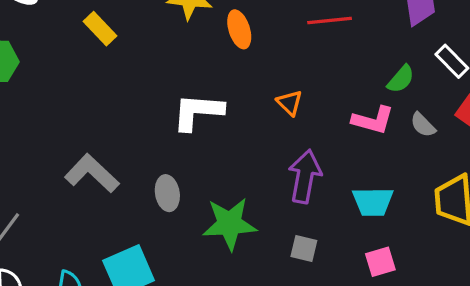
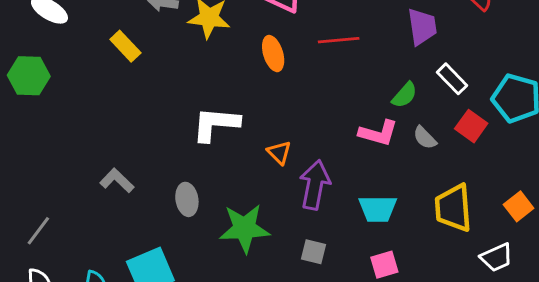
orange ellipse: (239, 29) -> (273, 54), moved
orange triangle: (290, 103) -> (279, 152), moved
gray L-shape: (92, 173) -> (117, 181), size x0.7

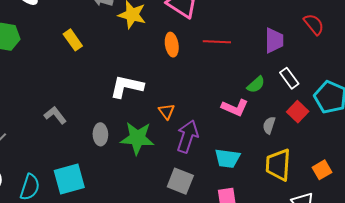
yellow rectangle: (125, 46) -> (73, 40), moved
gray semicircle: (425, 138) -> (269, 125), moved, turned 54
green star: (244, 228) -> (137, 138), moved
gray square: (313, 252) -> (180, 181), size x1.5

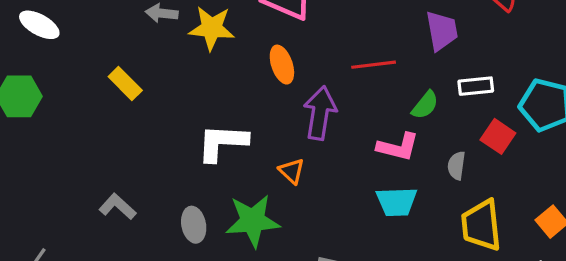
red line: (217, 42) -> (374, 65), moved
white rectangle: (289, 78) -> (476, 86), turned -50
purple arrow: (187, 136) -> (320, 113), moved
cyan trapezoid: (227, 158) -> (397, 202), moved

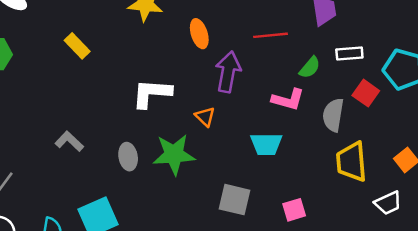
gray semicircle: (456, 166) -> (333, 115), size x1.5
cyan trapezoid: (397, 202) -> (266, 144), moved

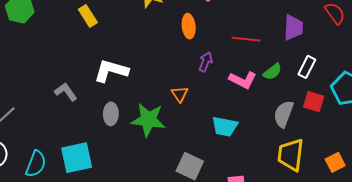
white rectangle: (349, 54) -> (307, 67), turned -70
purple arrow: (228, 72) -> (206, 62), size x0.6
white L-shape: (152, 93) -> (111, 71), moved
red square: (366, 93) -> (314, 102), turned -30
pink L-shape: (288, 100) -> (243, 80), moved

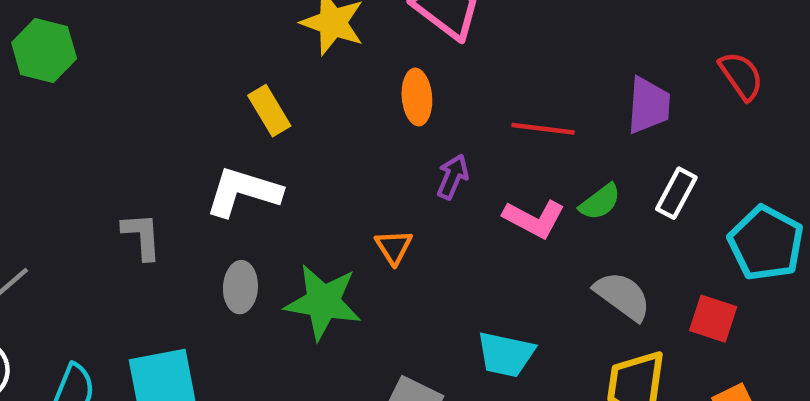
yellow rectangle: (88, 16) -> (269, 111), moved
gray L-shape: (66, 92) -> (142, 236), turned 30
red square: (314, 102) -> (713, 319), moved
gray semicircle: (284, 114) -> (623, 296), turned 104
cyan trapezoid: (225, 126) -> (506, 354), moved

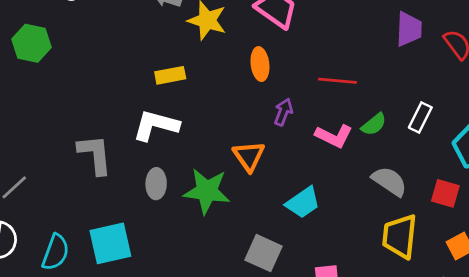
purple trapezoid: (649, 105) -> (409, 29), moved
yellow rectangle: (269, 111) -> (170, 75), turned -68
gray L-shape: (142, 236) -> (95, 154), size x1.4
orange triangle: (394, 247) -> (249, 156), size x1.4
cyan trapezoid: (506, 354) -> (303, 203), moved, turned -45

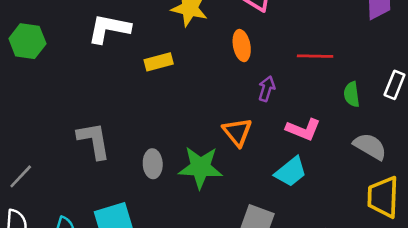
green semicircle: (374, 124) -> (352, 94), turned 125
white L-shape: (156, 125) -> (109, 29), moved
pink L-shape: (334, 136) -> (303, 129), moved

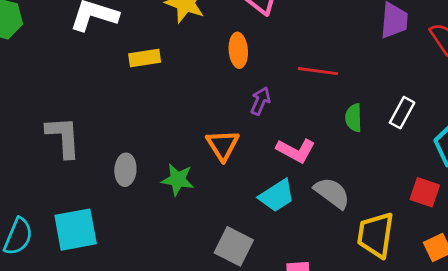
gray semicircle: (370, 146) -> (332, 193), moved
green star: (200, 167) -> (178, 180), size x0.7

